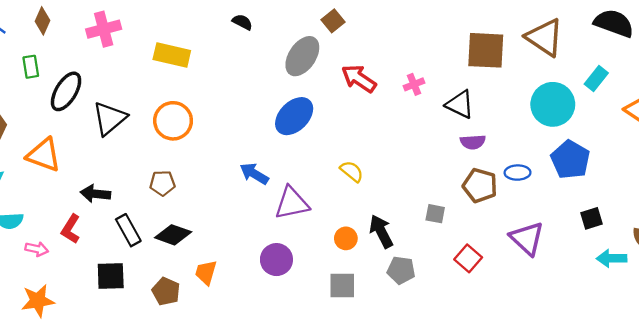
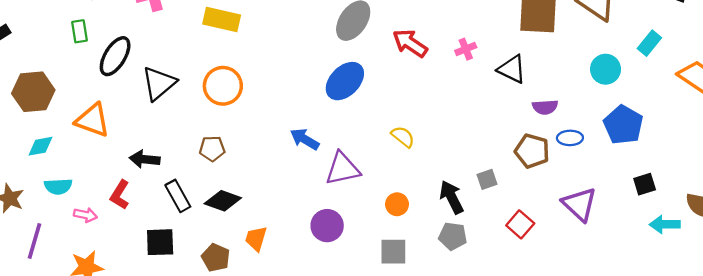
cyan circle: (553, 104) -> (606, 69), size x0.7
purple semicircle: (473, 142) -> (545, 107), moved
gray square: (435, 214) -> (487, 179), turned -30
black arrow: (381, 231) -> (452, 197), moved

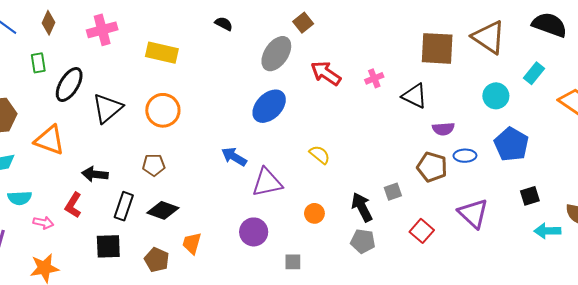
black rectangle: (178, 196) -> (124, 206), turned 48
gray square: (393, 252) -> (293, 262), moved, size x0.7

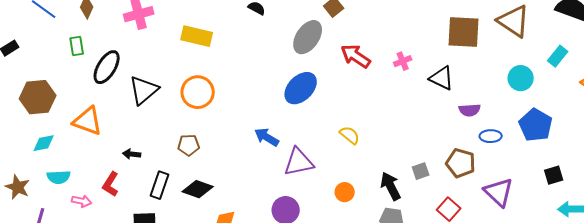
brown pentagon: (432, 167) -> (461, 163), moved
black arrow: (95, 174) -> (132, 154), size x0.7

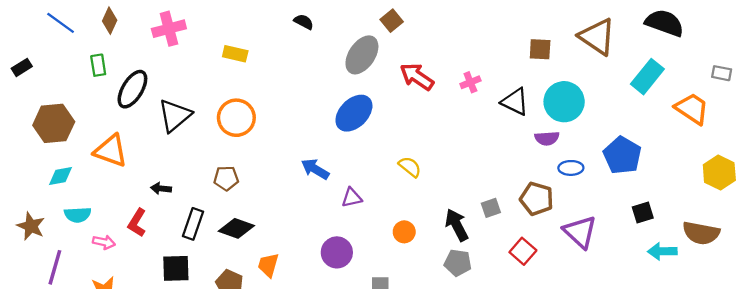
brown square: (464, 32) -> (540, 49), size x0.6
yellow rectangle: (197, 36) -> (235, 54), size x0.7
cyan rectangle: (558, 56) -> (647, 77), size x1.4
cyan circle: (521, 78) -> (564, 102), moved, size x1.4
purple triangle: (299, 162) -> (352, 198), size x0.6

